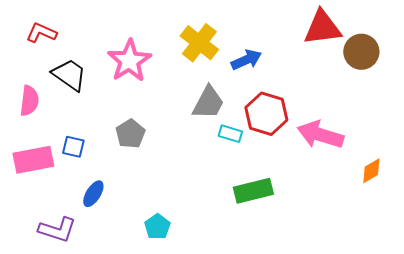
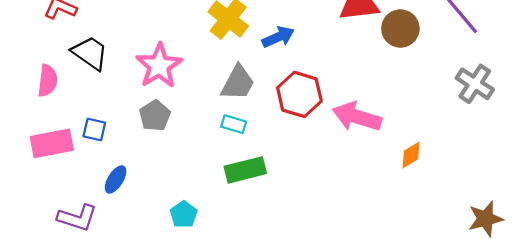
pink star: (129, 61) -> (159, 66), moved
cyan rectangle: (230, 134) -> (234, 124), moved
green rectangle: (253, 191) -> (245, 170), moved

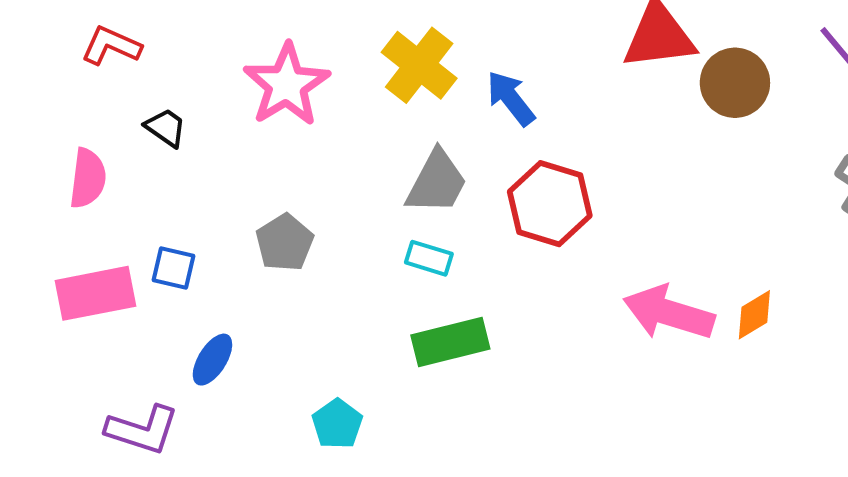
blue arrow: (278, 37) -> (511, 98), turned -104
black trapezoid: (90, 53) -> (166, 128), size x0.6
pink star: (159, 66) -> (287, 85), moved
pink arrow: (357, 117) -> (669, 313), moved

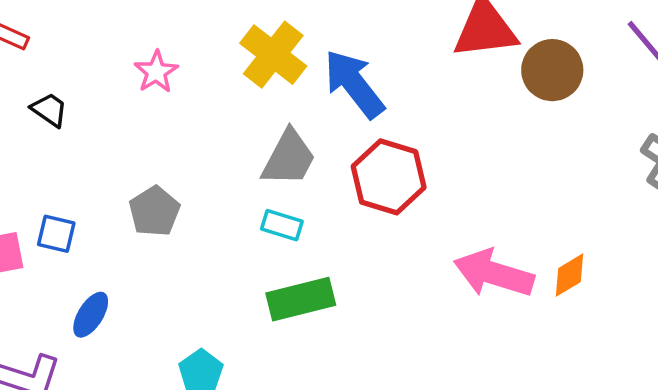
pink star: (287, 85) -> (156, 72), size x0.6
blue arrow: (511, 98) -> (354, 84), size x1.4

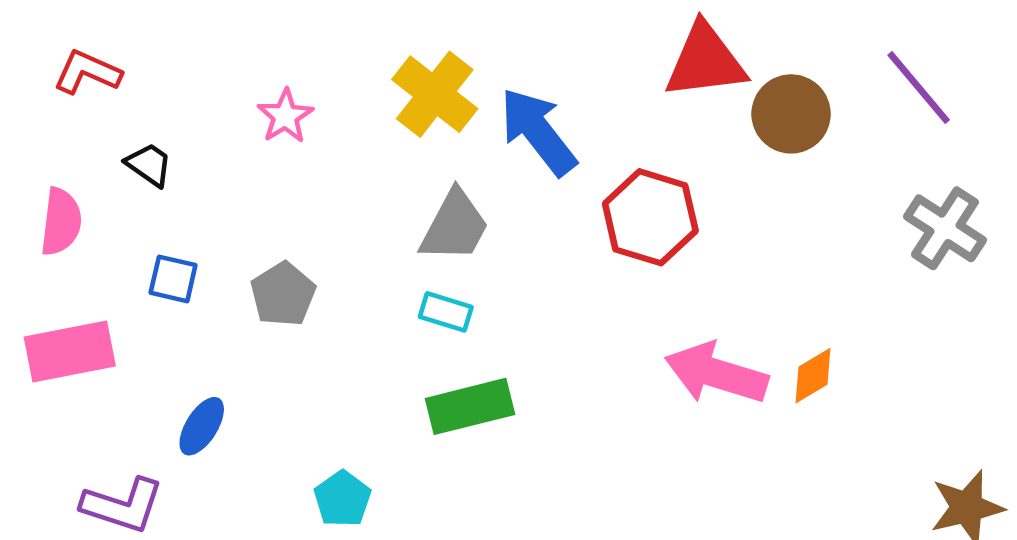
red hexagon: (389, 177) -> (650, 217), moved
blue square: (56, 234) -> (173, 279), moved

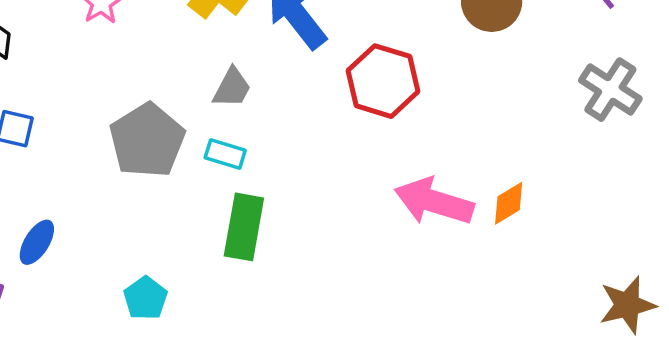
gray trapezoid: (455, 226) -> (232, 88), size x0.7
gray pentagon: (283, 294) -> (147, 140), moved, size x1.5
green rectangle: (470, 406) -> (244, 227), turned -66

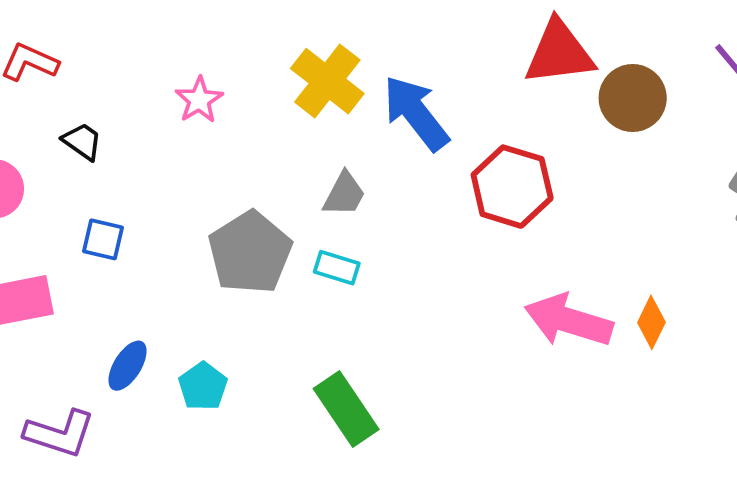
orange diamond: (509, 203) -> (651, 322), turned -33
green rectangle: (244, 227) -> (346, 409), moved, turned -44
cyan pentagon: (145, 298) -> (203, 386), moved

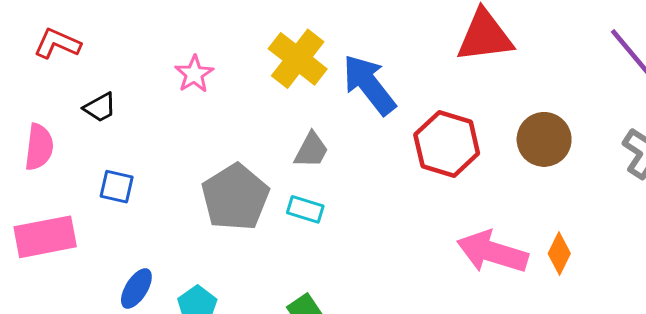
brown circle: (633, 98) -> (544, 139), moved
black trapezoid: (82, 141) -> (100, 107), turned 116

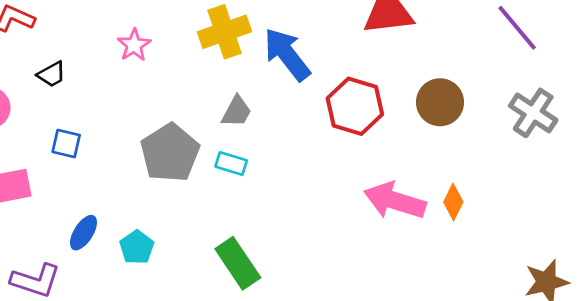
yellow cross: (298, 59) -> (225, 32), turned 33

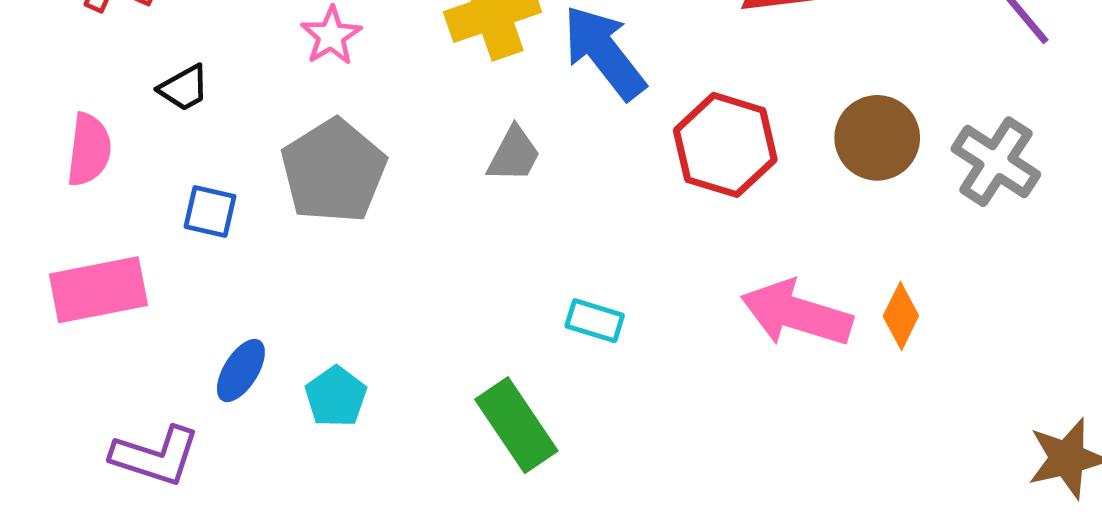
gray cross: (533, 113) -> (996, 162), moved
gray pentagon: (170, 153) -> (333, 171), moved
cyan rectangle: (231, 163) -> (595, 321), moved

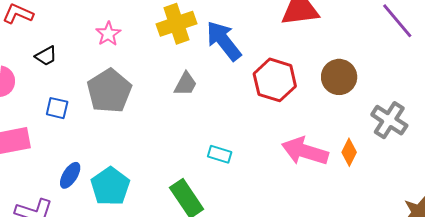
gray cross: (996, 162) -> (389, 120), moved
cyan pentagon: (336, 397) -> (110, 186), size x1.5

